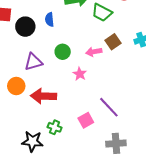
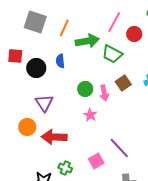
green circle: (63, 52) -> (85, 89), moved
pink arrow: (94, 52) -> (104, 93), turned -91
purple triangle: (33, 62) -> (44, 103), turned -48

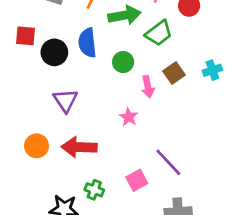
green trapezoid: (112, 54) -> (159, 33), turned -65
blue semicircle: (60, 61) -> (87, 43), size x1.5
green circle: (85, 89) -> (123, 62), moved
orange circle: (27, 127) -> (37, 146), moved

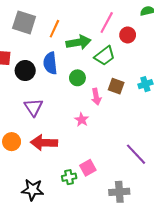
brown square: (174, 73) -> (116, 86), turned -35
purple line: (168, 162) -> (136, 154), moved
green cross: (94, 190) -> (69, 177), moved, turned -32

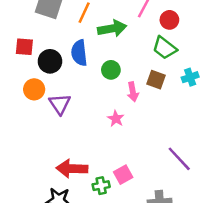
green trapezoid: (105, 56) -> (165, 48), moved, turned 75
orange circle: (12, 142) -> (34, 89), moved
red arrow: (44, 143) -> (72, 169), moved

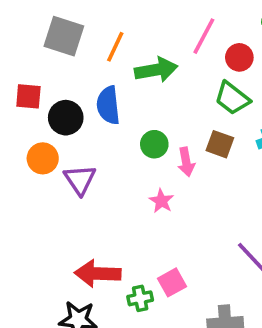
green circle: (111, 70) -> (154, 144), moved

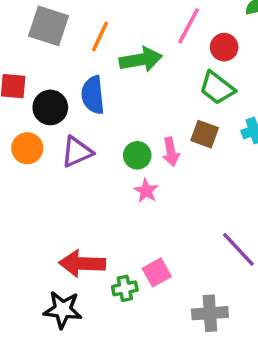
green circle: (154, 144) -> (137, 155), moved
purple triangle: (80, 180) -> (77, 152), moved, turned 40

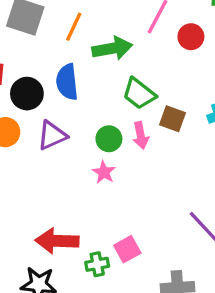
green trapezoid: (217, 88) -> (139, 94), moved
pink star: (146, 191) -> (104, 172), moved

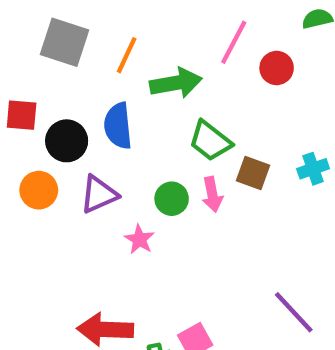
pink star: (104, 172) -> (139, 239), moved

